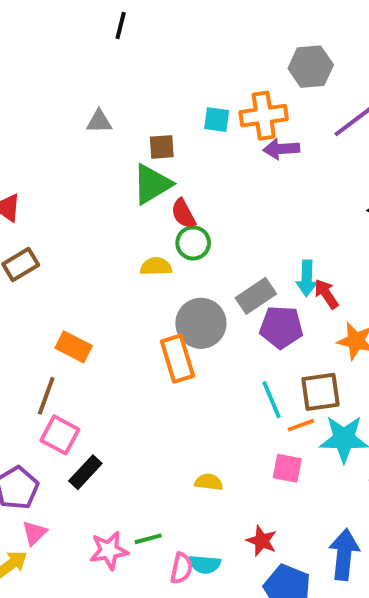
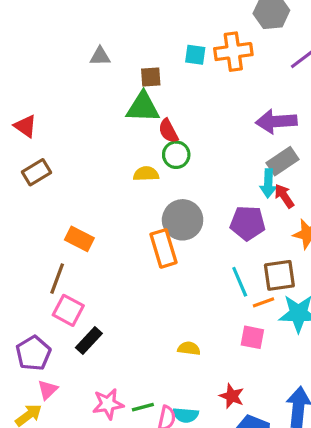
purple arrow: (281, 149) -> (276, 121), moved, size x1.4
green triangle: (152, 184) -> (143, 107), turned 33
gray rectangle: (256, 296) -> (283, 161), moved
green line: (148, 539) -> (143, 407), moved

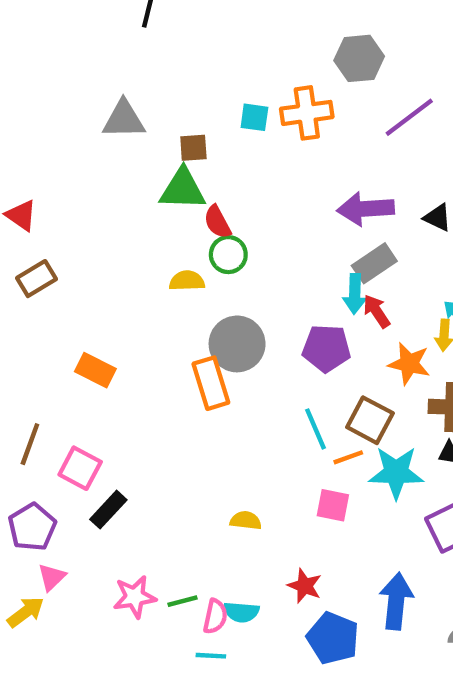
gray triangle: (100, 56) -> (124, 119), size x1.5
brown square: (279, 275) -> (370, 420), turned 36
brown line: (57, 279) -> (30, 444), moved

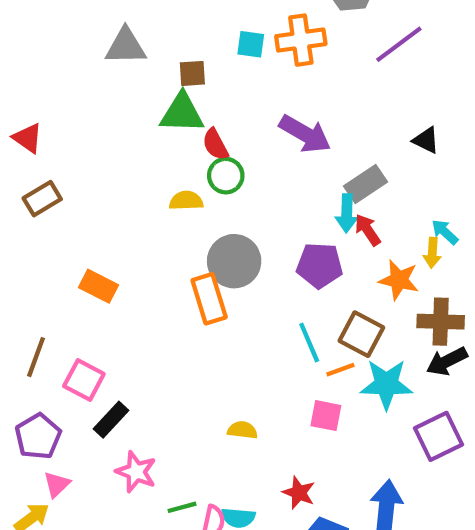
purple arrow: (366, 209) -> (305, 134), moved, turned -146
pink star: (135, 597) -> (136, 472), moved, turned 30

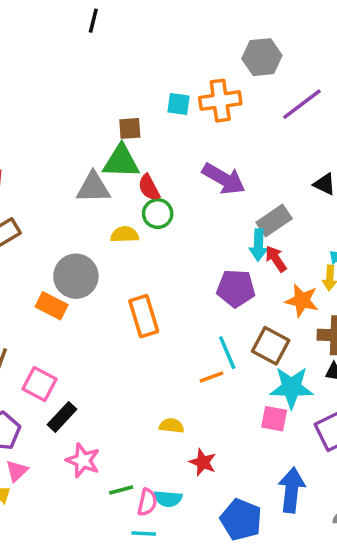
gray triangle: (126, 46) -> (93, 188), moved
gray circle: (234, 261) -> (76, 276), moved
orange line: (340, 370) -> (212, 377), moved
pink square: (326, 416) -> (274, 419), moved
red star: (299, 493) -> (203, 462), moved

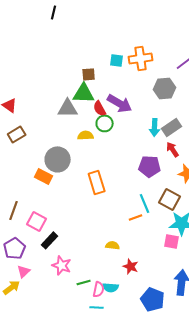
black line: (93, 21) -> (54, 12), moved
gray hexagon: (262, 57) -> (165, 88), moved
purple arrow: (224, 179) -> (120, 103), moved
cyan arrow: (258, 245) -> (155, 127), moved

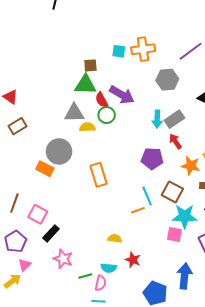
gray triangle: (68, 108) -> (74, 113), moved
cyan semicircle: (111, 287) -> (109, 268), moved

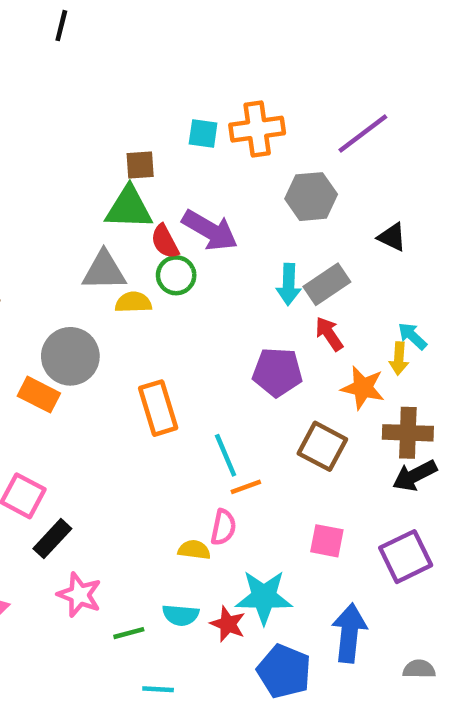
cyan line: (147, 196) -> (226, 455), moved
cyan star: (185, 216) -> (264, 597), moved
red star: (133, 260) -> (228, 624), moved
pink semicircle: (101, 283) -> (223, 527), moved

